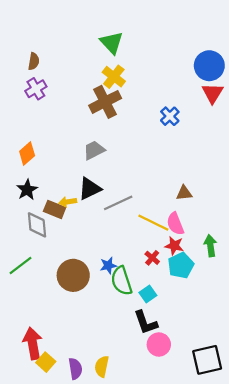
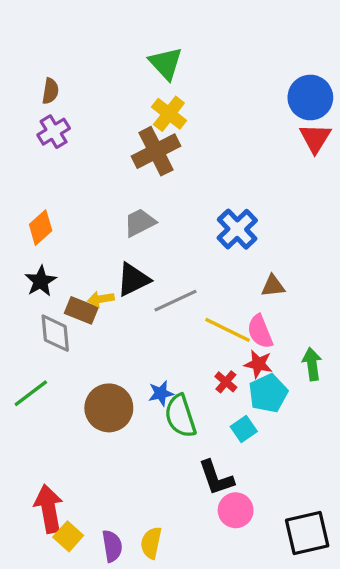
blue cross: (170, 116) -> (237, 229), moved, size x1.4
cyan square: (148, 294) -> (244, 429), moved

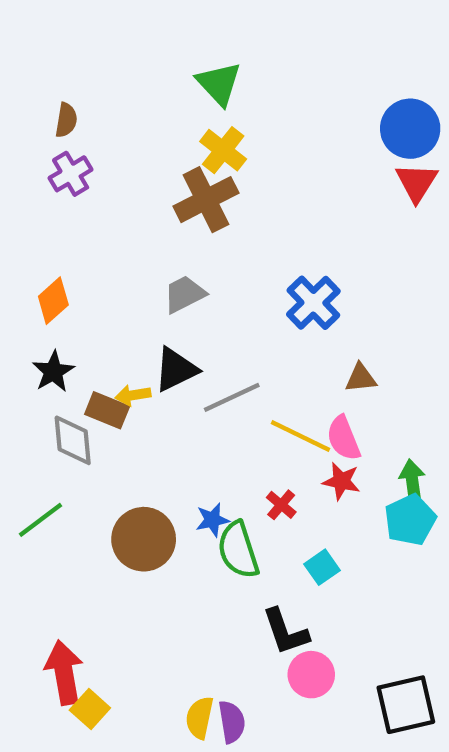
red cross: (226, 382) -> (281, 505), moved
cyan pentagon: (268, 393) -> (410, 520), moved
purple semicircle: (112, 546) -> (232, 722), moved

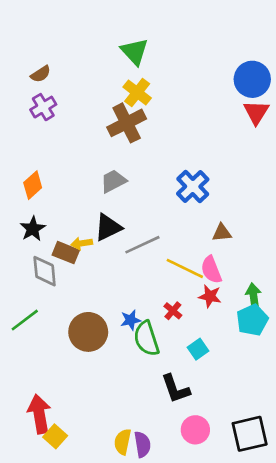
brown semicircle: (66, 120) -> (41, 74), turned 48
pink circle: (311, 675) -> (195, 430), moved

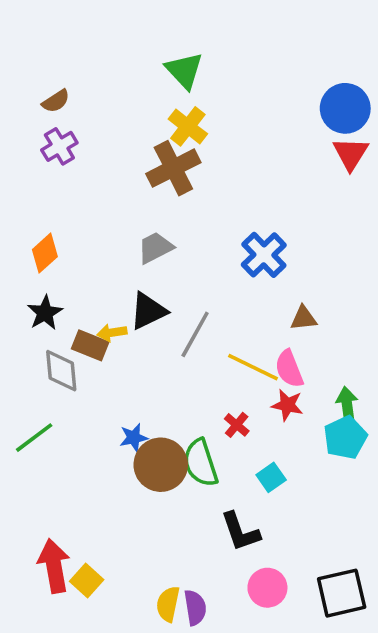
gray line: (142, 245) -> (195, 334), turned -36
blue star: (131, 320) -> (134, 438), moved
brown circle: (88, 332) -> (161, 465), moved
yellow square: (55, 436) -> (87, 580), moved

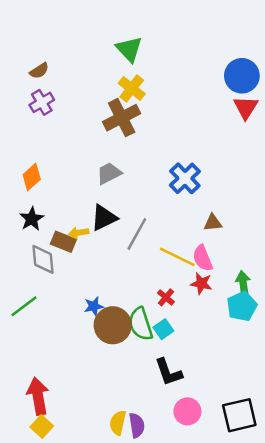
cyan square: (271, 477) -> (163, 329), moved
yellow square: (87, 580) -> (42, 427), moved

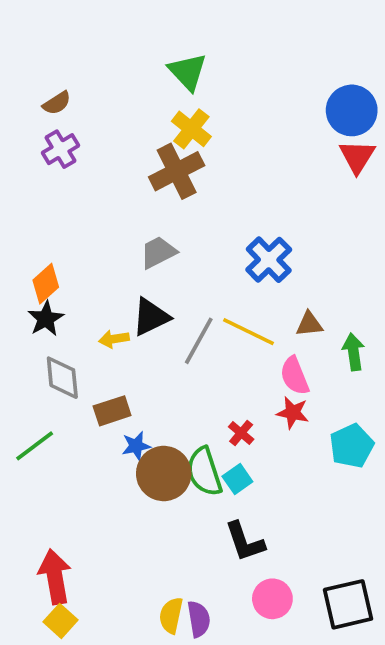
orange diamond: (32, 177) -> (46, 284), moved
brown rectangle: (63, 242) -> (112, 411), moved, turned -40
yellow line: (177, 257) -> (248, 332), moved
green arrow: (243, 283) -> (354, 352), moved

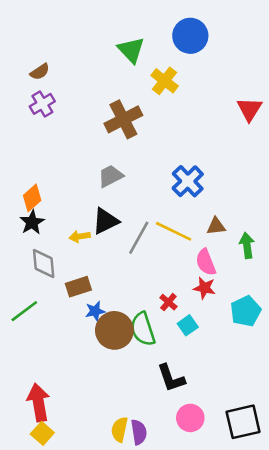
blue circle: (352, 110) -> (190, 36), moved
yellow cross: (191, 129) -> (165, 81), moved
cyan square: (237, 479) -> (188, 325), moved

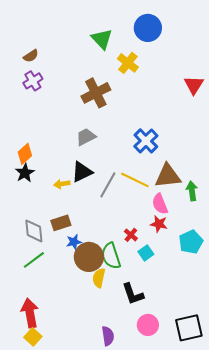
brown triangle: (216, 226) -> (168, 176), size x1.8
gray diamond: (44, 264) -> (34, 231), moved
green line: (24, 311) -> (34, 260), moved
yellow semicircle: (120, 429) -> (99, 278), moved

